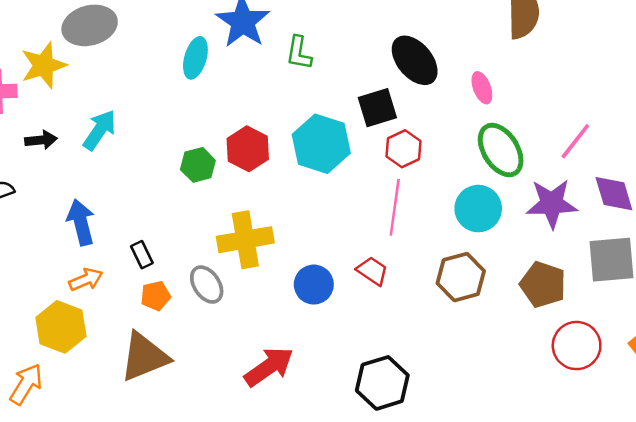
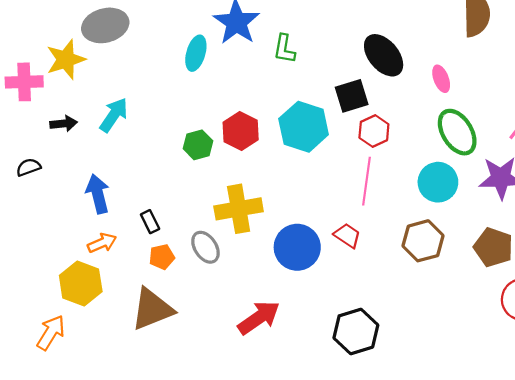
blue circle: (314, 285) -> (297, 247), size x1.4

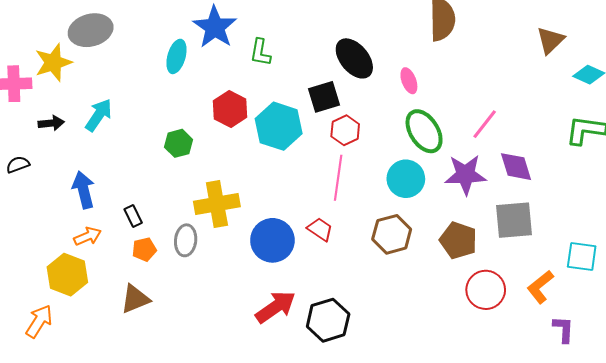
red hexagon: (241, 131) -> (230, 109), moved
gray ellipse: (205, 247) -> (186, 240), turned 40
brown triangle: (152, 309) -> (135, 299), size x0.7
red arrow: (259, 318) -> (276, 307), moved

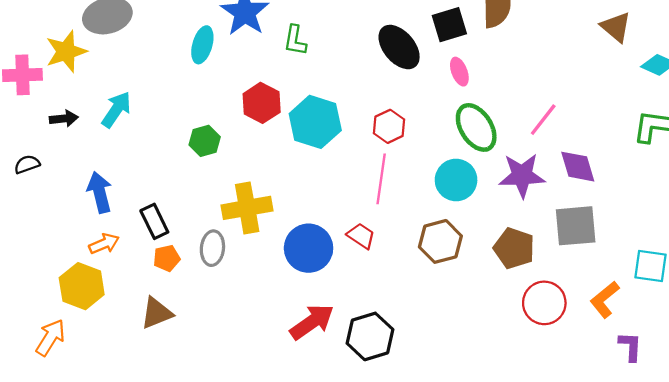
brown triangle: (550, 40) -> (616, 27), turned -36
black square: (324, 97) -> (449, 25), moved
black rectangle: (133, 216) -> (154, 221), size x1.4

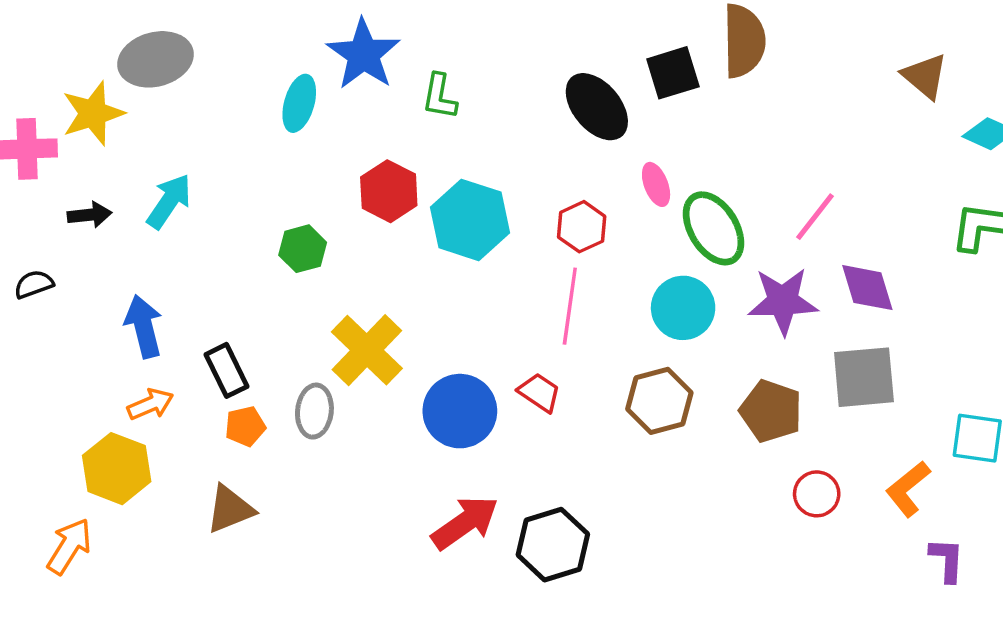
pink ellipse: (459, 72) -> (656, 184), moved
yellow cross: (247, 208) -> (367, 350), turned -36
red circle: (544, 303) -> (817, 494), size x0.7

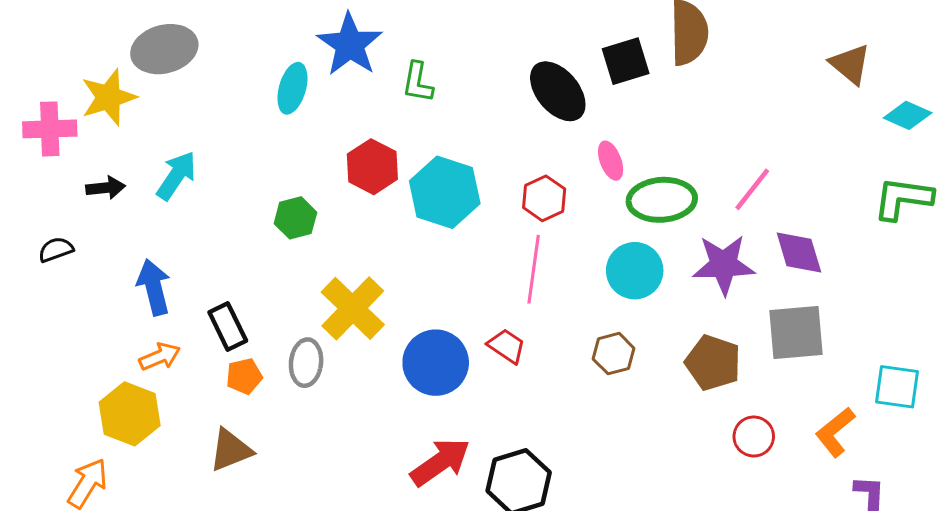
green ellipse: (714, 228) -> (662, 200), turned -62
brown hexagon: (659, 401) -> (614, 354), size x0.7

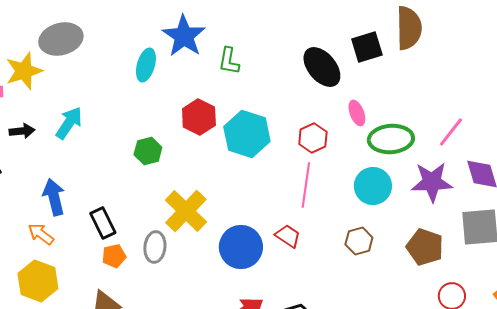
orange arrow: (160, 357) -> (41, 234), moved, turned -120

